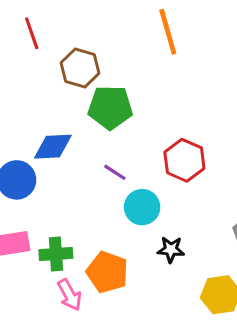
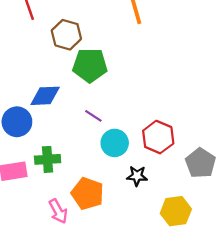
red hexagon: (184, 160) -> (158, 137), moved
green cross: (56, 254) -> (48, 159), moved

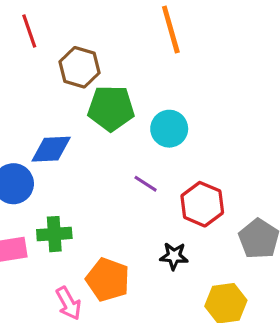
purple line: (93, 116) -> (146, 184), moved
cyan circle: (115, 143) -> (169, 129), moved

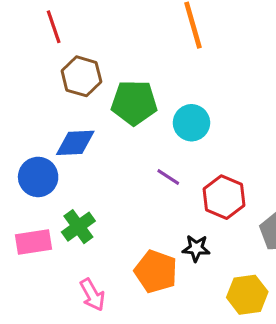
brown hexagon: (80, 67) -> (81, 76), moved
green cross: (54, 234) -> (78, 227), turned -32
orange pentagon: (108, 280) -> (156, 271), moved

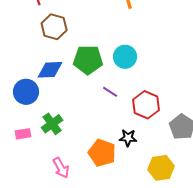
green pentagon: (134, 103) -> (88, 60), moved
pink rectangle: (33, 242) -> (23, 134), size x0.7

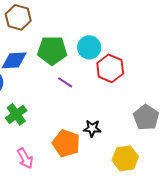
purple line: (110, 92) -> (65, 82), moved
red hexagon: (146, 105) -> (110, 68), moved

